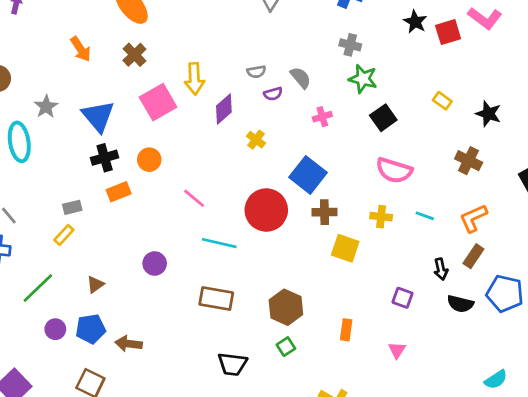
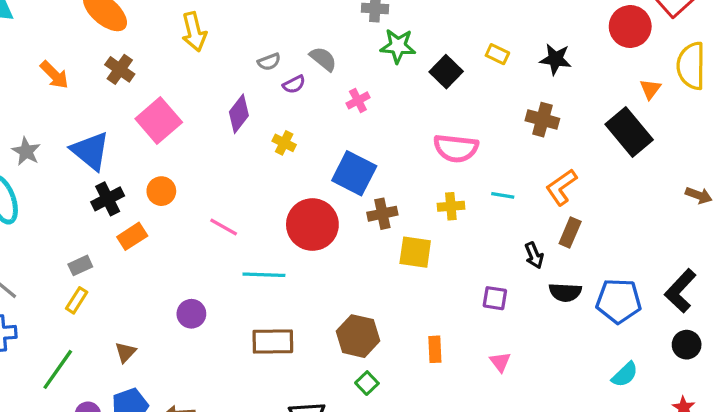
yellow arrow: (194, 79) -> (194, 32), moved
black square: (383, 118) -> (446, 72), moved
blue pentagon: (505, 294) -> (619, 301), moved

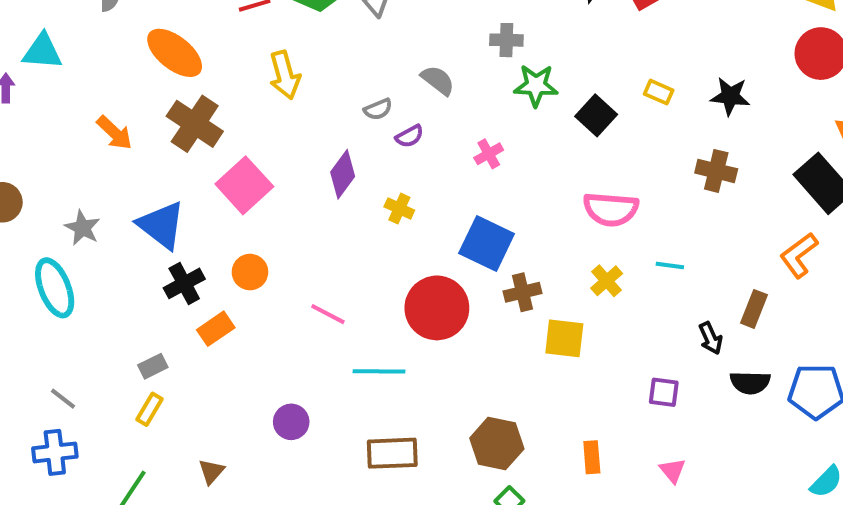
gray semicircle: (323, 59) -> (438, 80), moved
brown cross: (120, 69) -> (195, 124), size x1.5
orange L-shape: (561, 187) -> (799, 255), moved
yellow cross: (451, 206) -> (607, 281), turned -35

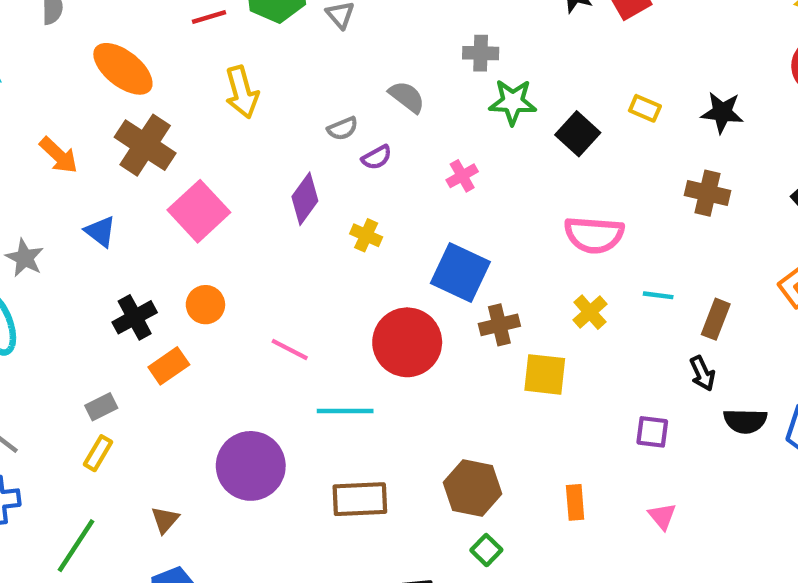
blue triangle: (161, 225) -> (100, 231), moved, size x0.6
brown rectangle: (754, 309) -> (716, 319), moved
purple circle: (291, 422) -> (251, 466), size x1.8

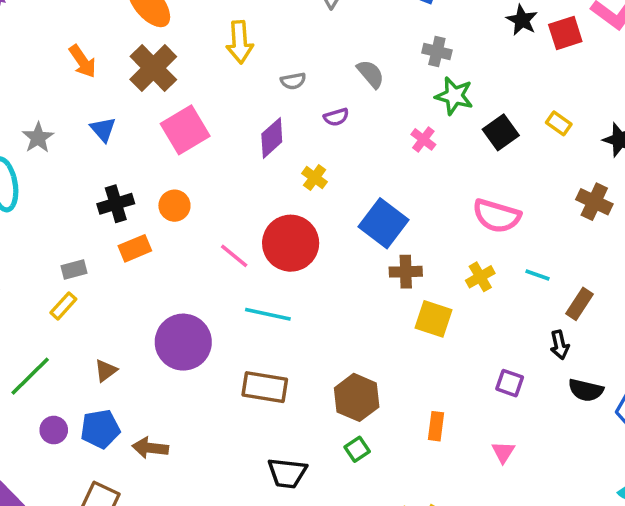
gray semicircle: (343, 129) -> (293, 81), moved
pink cross: (462, 176) -> (423, 139), moved, turned -35
red circle: (407, 342) -> (291, 243), moved

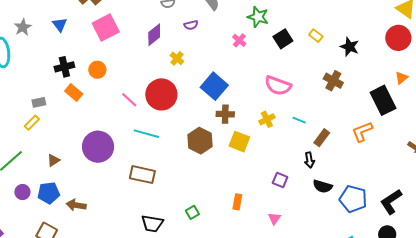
orange rectangle: (135, 248) -> (74, 92), turned 60
brown hexagon: (357, 397) -> (200, 141), moved

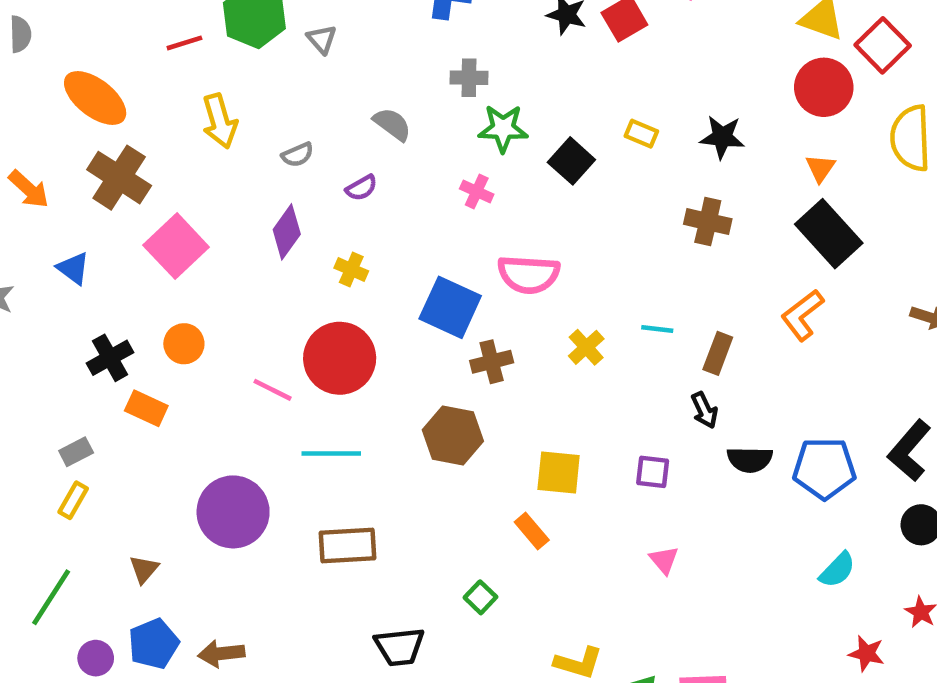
orange triangle: (402, 78) -> (820, 168), moved
pink semicircle: (278, 86) -> (529, 274), moved
yellow square: (239, 142) -> (559, 473), moved
orange rectangle: (237, 202) -> (532, 531), moved, turned -35

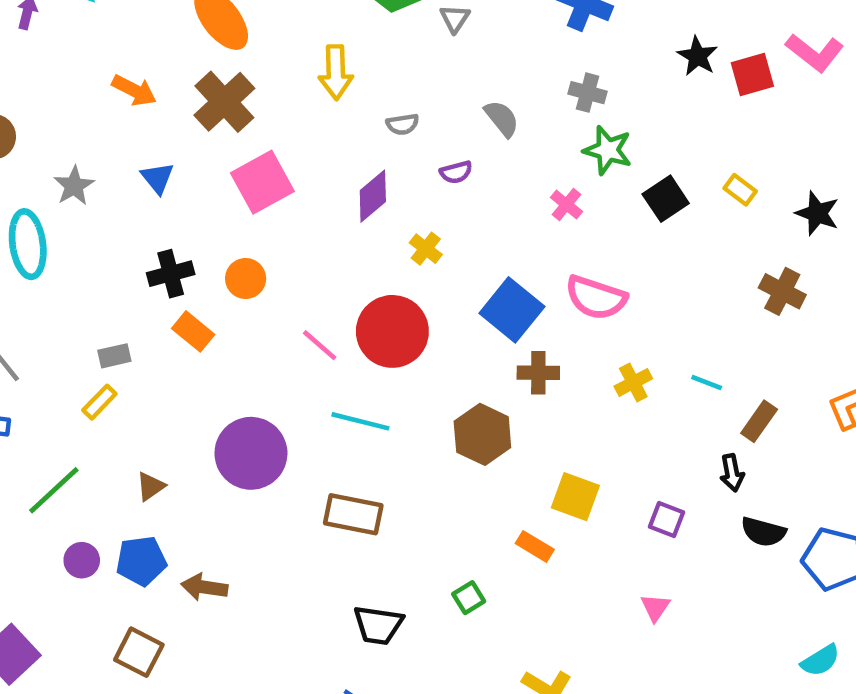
orange arrow: (29, 189) -> (134, 90), turned -30
orange rectangle: (532, 531) -> (535, 546), turned -33

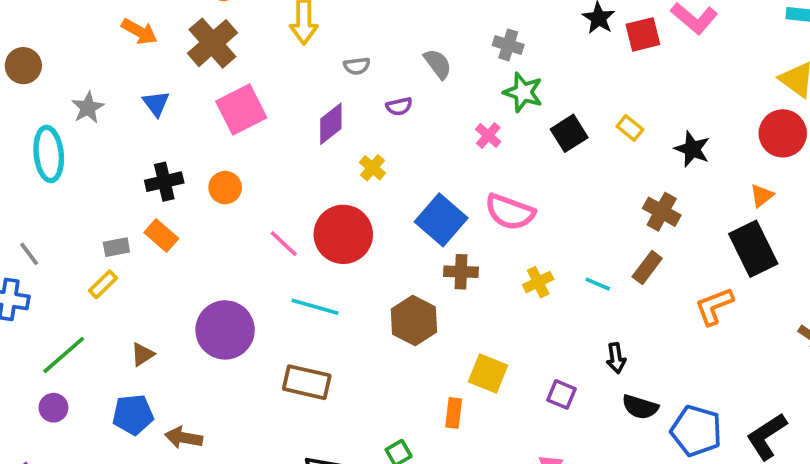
orange rectangle: (193, 331) -> (161, 236), moved
brown rectangle: (759, 421) -> (647, 267), moved
orange rectangle: (535, 546) -> (454, 413), turned 64
purple circle: (82, 560) -> (53, 408), moved

